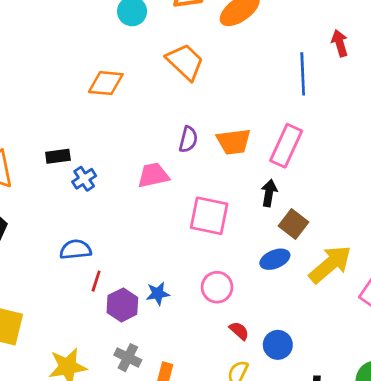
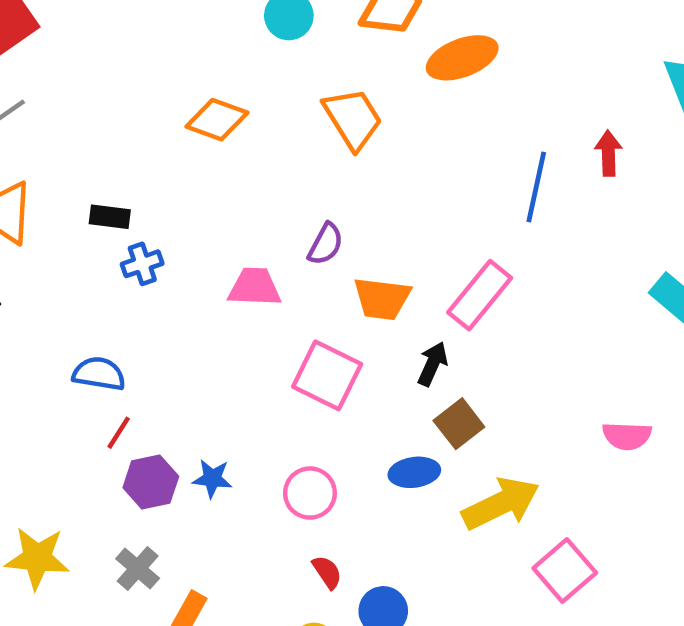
orange trapezoid: (234, 142) -> (382, 299), moved

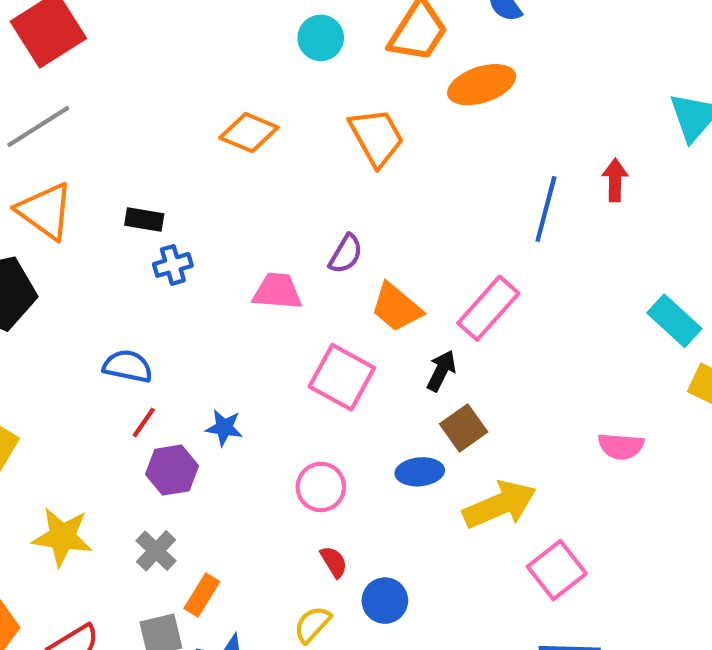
orange trapezoid: (382, 299) -> (397, 307), turned 30
blue star: (212, 478) -> (224, 428), moved

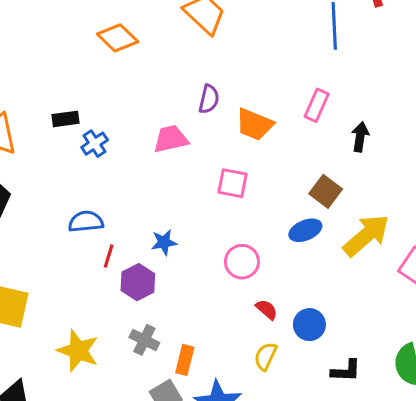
orange diamond: (249, 133) -> (118, 38), turned 39
pink rectangle: (488, 308) -> (317, 105), size x0.7
black arrow: (441, 371) -> (360, 137), moved
pink square: (342, 377) -> (233, 183), size x0.7
yellow star: (62, 537) -> (78, 351), turned 30

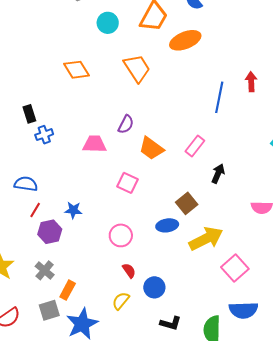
black rectangle: (66, 119) -> (29, 114), turned 66

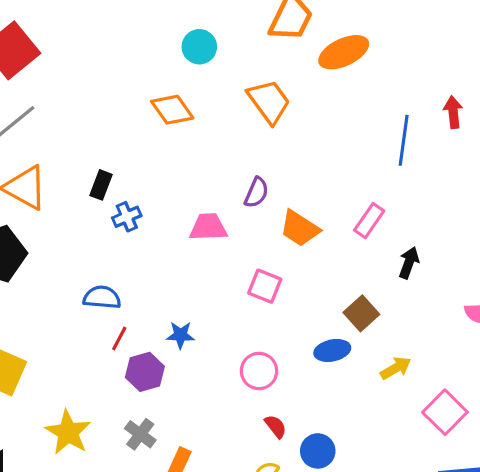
cyan circle: (108, 23) -> (199, 47), moved
black rectangle: (29, 114) -> (101, 185), turned 42
yellow arrow: (206, 239) -> (396, 368), size x0.6

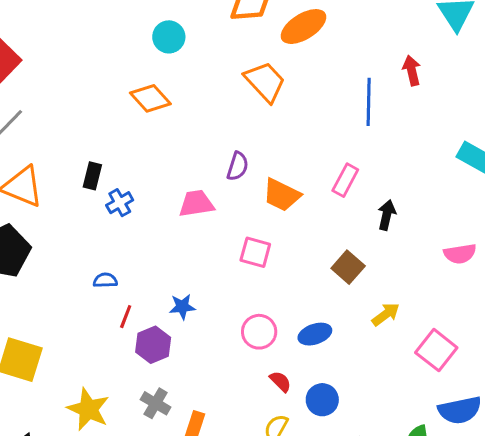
orange trapezoid: (269, 102) -> (265, 82), moved
blue semicircle: (102, 297) -> (105, 280), size x0.7
blue ellipse: (332, 350) -> (315, 334), moved

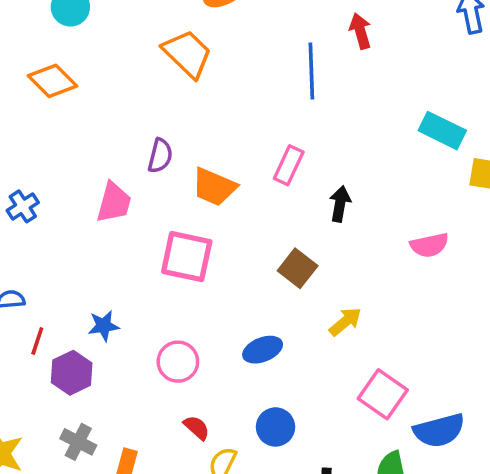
pink trapezoid: (196, 204) -> (114, 203), turned 117
pink square: (255, 252) -> (187, 257), size x1.4
pink circle: (259, 332) -> (178, 362), moved
pink square: (436, 350) -> (383, 394), moved
red semicircle: (280, 381) -> (197, 428), moved

